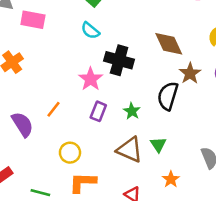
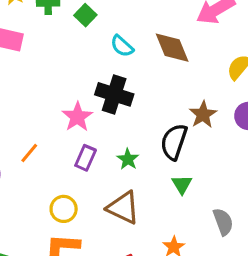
cyan semicircle: (90, 31) -> (122, 46), moved
brown diamond: (169, 44) -> (172, 48), moved
green triangle: (158, 145) -> (182, 184), moved
yellow circle: (70, 153) -> (64, 209), moved

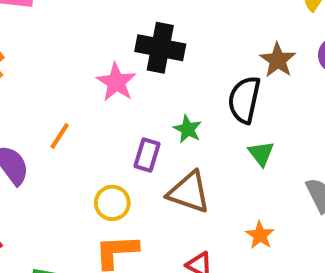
purple rectangle: (86, 158) -> (147, 155), moved

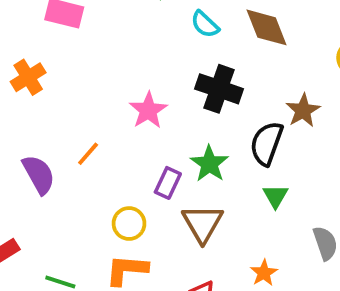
black cross: (160, 48) -> (219, 89), moved
green star: (188, 129) -> (209, 164), size x1.4
brown triangle: (189, 192) -> (203, 223), turned 33

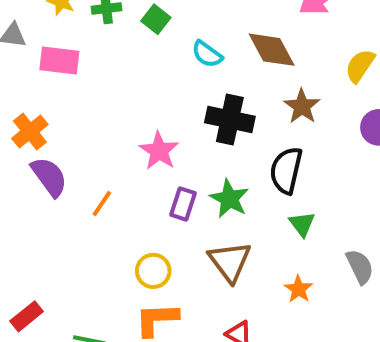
brown star: (303, 110) -> (302, 106), moved
purple semicircle: (39, 174) -> (49, 177), moved
purple rectangle: (168, 183) -> (183, 204), moved
orange star: (264, 273) -> (298, 289), moved

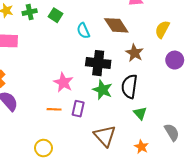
cyan semicircle: (207, 54) -> (83, 31), turned 35
green star: (229, 199) -> (103, 90), moved
orange line: (102, 204) -> (54, 109), moved, turned 64
yellow circle: (153, 271) -> (43, 148), moved

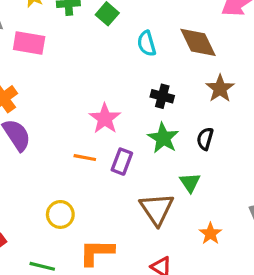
black cross: (98, 63) -> (162, 96), size x0.6
black semicircle: (129, 86) -> (205, 139), size x0.6
green triangle: (140, 113) -> (190, 183), moved

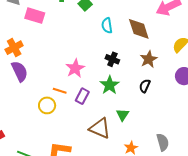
black semicircle: (205, 139) -> (145, 86), moved
brown triangle: (157, 209) -> (100, 128), turned -40
yellow circle: (60, 214) -> (47, 105), moved

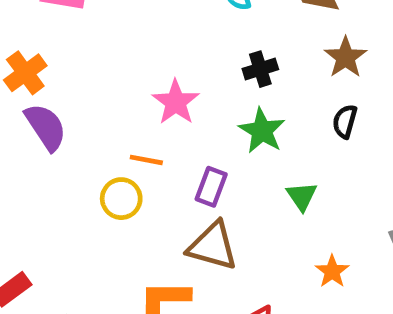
black cross: (112, 59) -> (260, 69), turned -32
purple rectangle: (82, 96) -> (211, 187), moved
brown triangle: (100, 128) -> (213, 246), moved

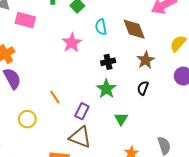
pink star: (176, 102) -> (72, 43), moved
orange line: (146, 160) -> (55, 97), turned 40
yellow circle: (121, 199) -> (27, 119), moved

